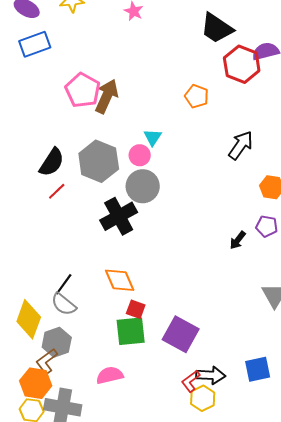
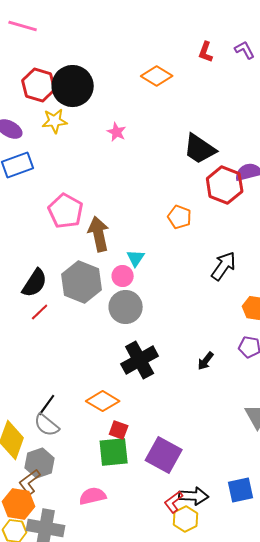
brown arrow: (107, 96) -> (99, 234), moved, turned -36
black cross: (119, 216) -> (140, 360), moved
black arrow: (238, 240) -> (206, 361), moved
orange diamond: (120, 280) -> (103, 401), turned -36

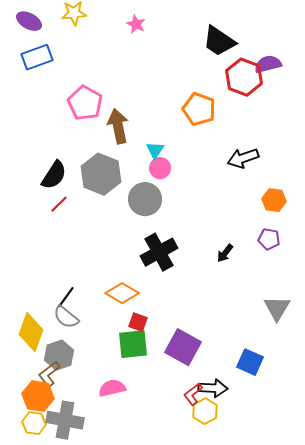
orange pentagon: (180, 217) -> (199, 109), size x1.4
black arrow: (224, 266) -> (243, 158), turned -144
pink circle: (123, 276) -> (160, 168), moved
blue square: (241, 490) -> (250, 362), moved, turned 36

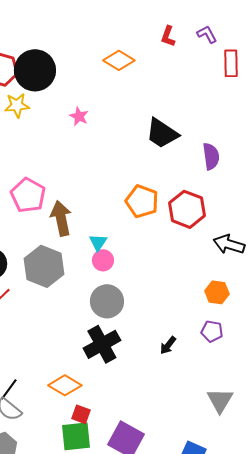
purple semicircle: (268, 64) -> (211, 156), turned 96
red hexagon: (244, 77) -> (187, 209), moved
black arrow: (243, 158) -> (229, 244), moved, turned 36
gray circle: (145, 199) -> (107, 301), moved

